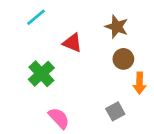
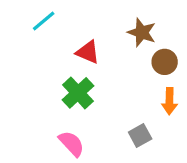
brown circle: (123, 59) -> (165, 62), moved
green cross: (41, 74) -> (78, 93), moved

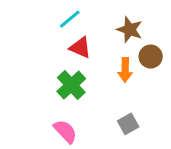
cyan line: (44, 21) -> (70, 19), moved
orange arrow: (170, 101) -> (125, 70), moved

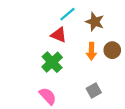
cyan line: (70, 19) -> (67, 14), moved
brown circle: (151, 57) -> (112, 50), moved

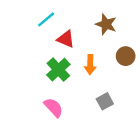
cyan line: (67, 14) -> (46, 19), moved
orange arrow: (91, 51) -> (90, 65), moved

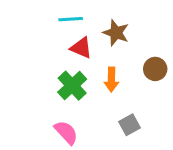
cyan line: (46, 19) -> (71, 19), moved, turned 36
brown star: (106, 24) -> (116, 33), moved

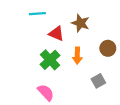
cyan line: (71, 19) -> (37, 14), moved
gray square: (130, 125) -> (98, 81), moved

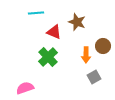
orange arrow: (77, 56) -> (86, 55), moved
pink semicircle: (46, 92) -> (25, 88), moved, turned -66

